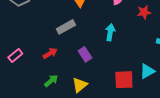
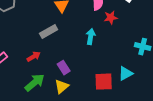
red star: (144, 12) -> (111, 18), moved
purple rectangle: (85, 54) -> (64, 68), moved
green arrow: (51, 81) -> (35, 83), size x1.5

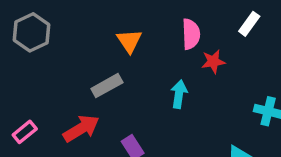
red arrow: (34, 57) -> (81, 128), size x1.5

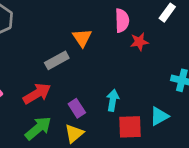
orange triangle: (129, 41) -> (82, 38), moved
cyan arrow: (179, 94) -> (113, 100), moved

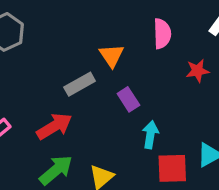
red star: (139, 42) -> (197, 71), moved
purple rectangle: (77, 108) -> (128, 99), moved

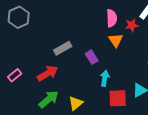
orange triangle: (112, 56) -> (116, 40), moved
red star: (197, 71) -> (132, 25), moved

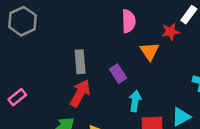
pink semicircle: (112, 18) -> (129, 21), moved
gray rectangle: (63, 48) -> (80, 62), turned -66
red arrow: (48, 73) -> (80, 93), moved, turned -30

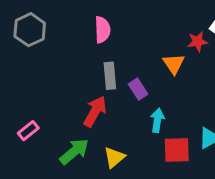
pink semicircle: (129, 21) -> (102, 30), moved
gray rectangle: (80, 62) -> (110, 76), moved
pink rectangle: (17, 97) -> (28, 131), moved

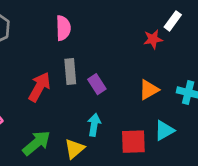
orange triangle: (174, 64) -> (149, 90), moved, turned 35
red arrow: (95, 111) -> (39, 87), moved
cyan arrow: (157, 120) -> (94, 125), moved

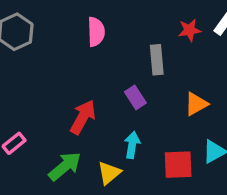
red star: (153, 39) -> (190, 30), moved
gray rectangle: (70, 71) -> (157, 60), moved
red arrow: (39, 87) -> (83, 117), moved

